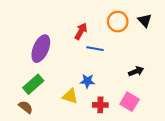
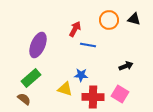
black triangle: (145, 20) -> (134, 19), turned -32
red cross: (100, 105) -> (93, 97), size x1.5

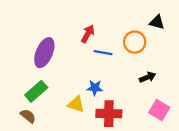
orange circle: (109, 20) -> (135, 42), moved
pink square: (120, 94) -> (159, 110), moved

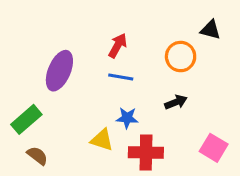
blue line: (103, 53) -> (121, 77), moved
black arrow: (148, 77) -> (176, 102), moved
green rectangle: (36, 91) -> (26, 119), moved

